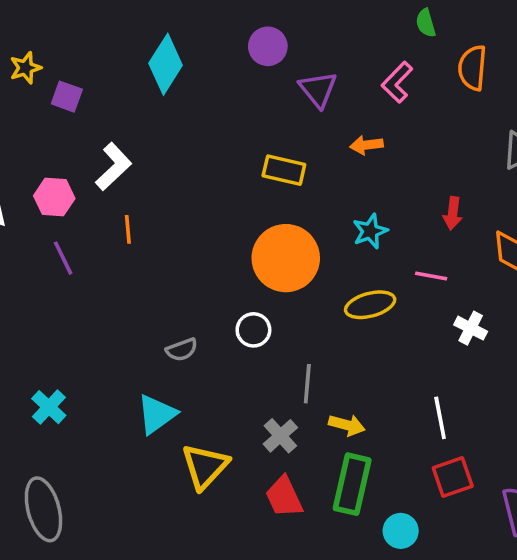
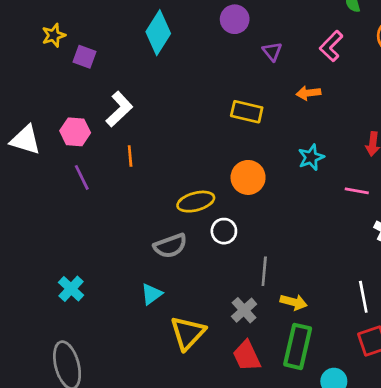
purple triangle: (318, 89) -> (272, 51), size x0.7
orange circle: (286, 258) -> (248, 177), size x0.7
yellow ellipse: (370, 305) -> (196, 202), moved
gray semicircle: (182, 350) -> (170, 246), size x1.4
cyan triangle: (157, 414) -> (152, 294), size x0.7

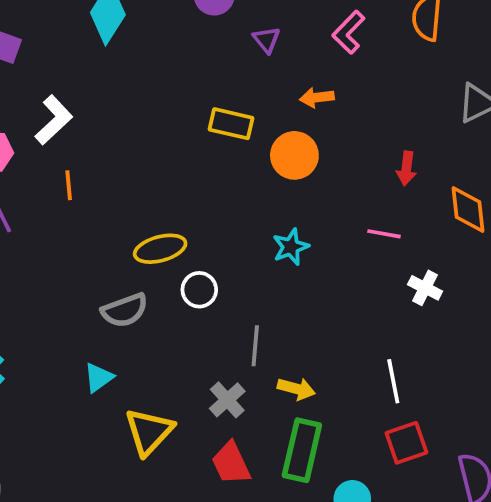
cyan star: (311, 157) -> (291, 247), moved
orange circle: (248, 177) -> (294, 155), moved

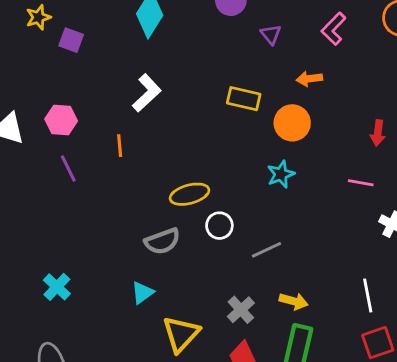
white L-shape: (54, 120) -> (147, 93), moved
cyan star: (291, 247) -> (281, 174), moved
gray line: (255, 346) -> (267, 250), moved, turned 60

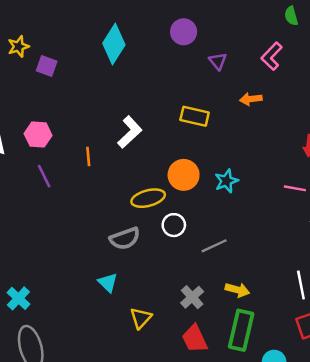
white L-shape: (147, 93) -> (130, 132), moved
orange circle: (292, 123) -> (184, 175), moved
cyan cross: (57, 287) -> (18, 298), moved
cyan triangle: (142, 293) -> (108, 283), turned -40
yellow triangle: (181, 334) -> (141, 318), size x0.7

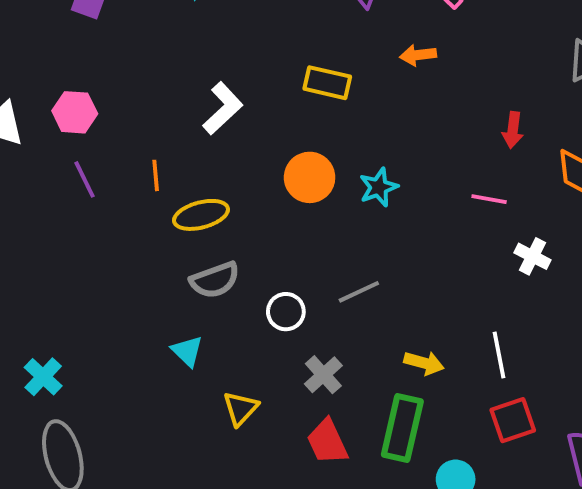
orange line: (88, 157) -> (156, 175), moved
yellow ellipse: (148, 198) -> (201, 215), moved
white circle: (174, 225) -> (286, 312), moved
yellow arrow: (237, 290) -> (424, 363), moved

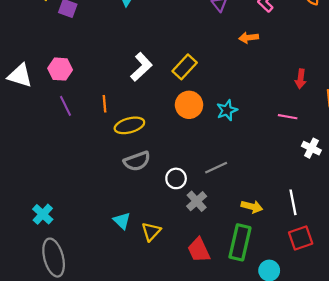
yellow rectangle: (327, 83) -> (185, 67), moved, turned -60
cyan triangle: (187, 351) -> (122, 221), moved
gray cross: (323, 375) -> (197, 201), moved

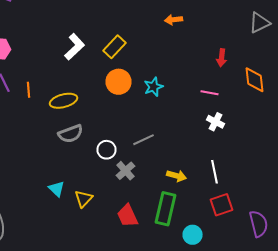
orange line: (105, 104) -> (28, 90), moved
white cross: (311, 148) -> (216, 122), moved

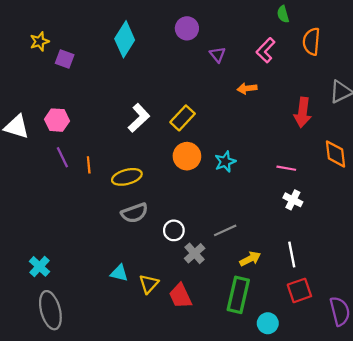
red arrow: (222, 58) -> (303, 112), moved, size x1.5
gray line: (144, 140) -> (225, 230), moved
yellow arrow: (176, 176) -> (250, 259), turned -42
cyan triangle: (56, 189) -> (119, 273), turned -30
red trapezoid: (128, 216) -> (180, 296), moved

